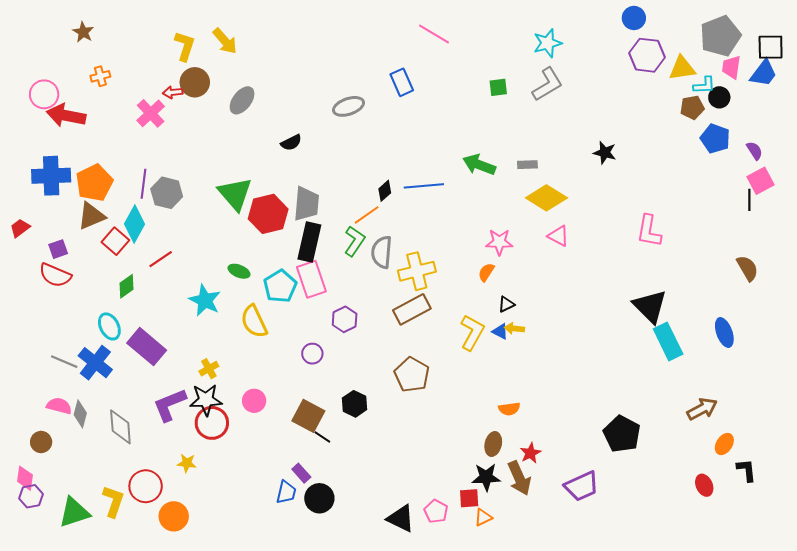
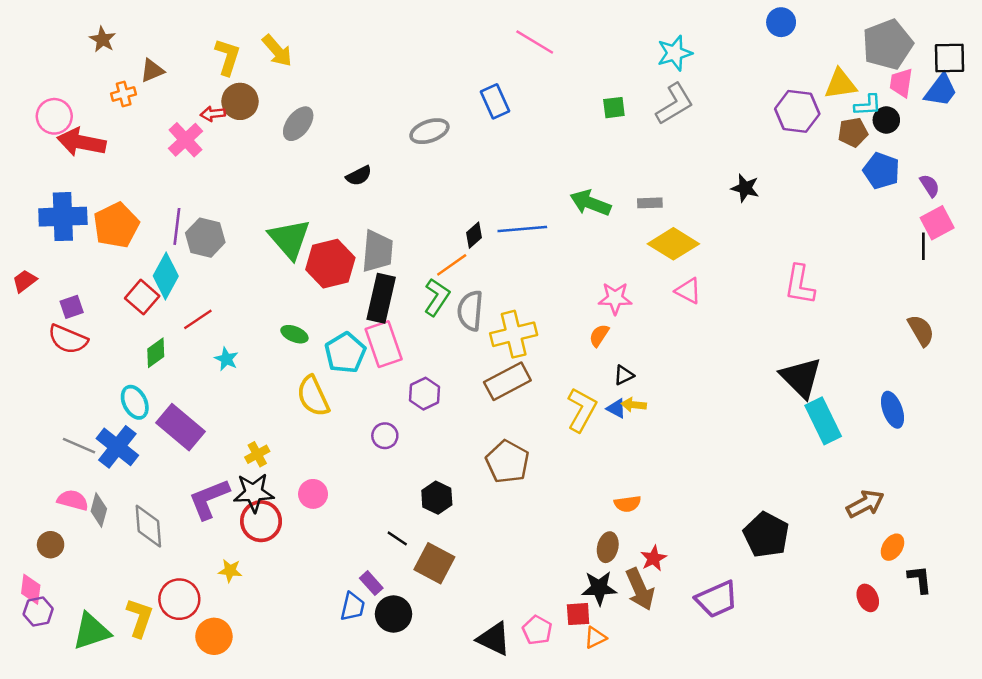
purple hexagon: (647, 55) -> (797, 111), moved
brown triangle: (91, 216) -> (152, 70), moved, size x0.7
cyan star: (205, 300) -> (226, 359), moved, size x0.6
brown square: (308, 416) -> (434, 563), moved

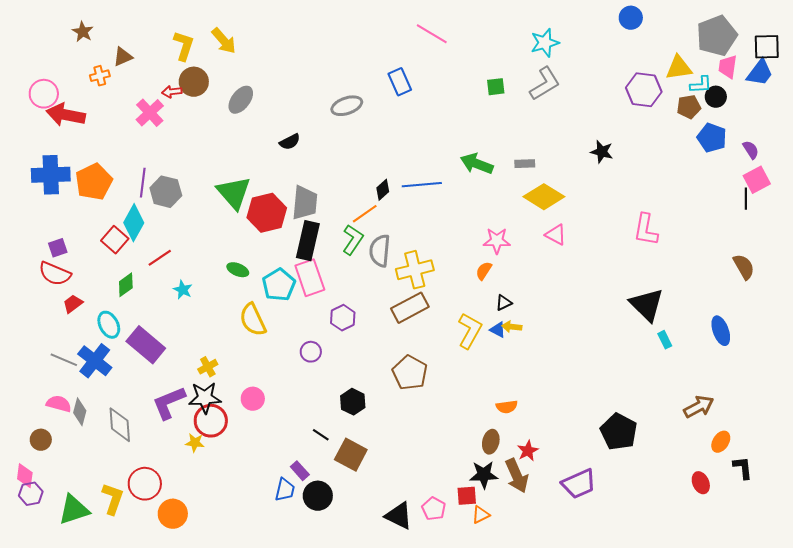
red trapezoid: (25, 281) -> (73, 304), moved
cyan rectangle: (823, 421) -> (665, 340), size x0.5
yellow star: (230, 571) -> (195, 443), moved

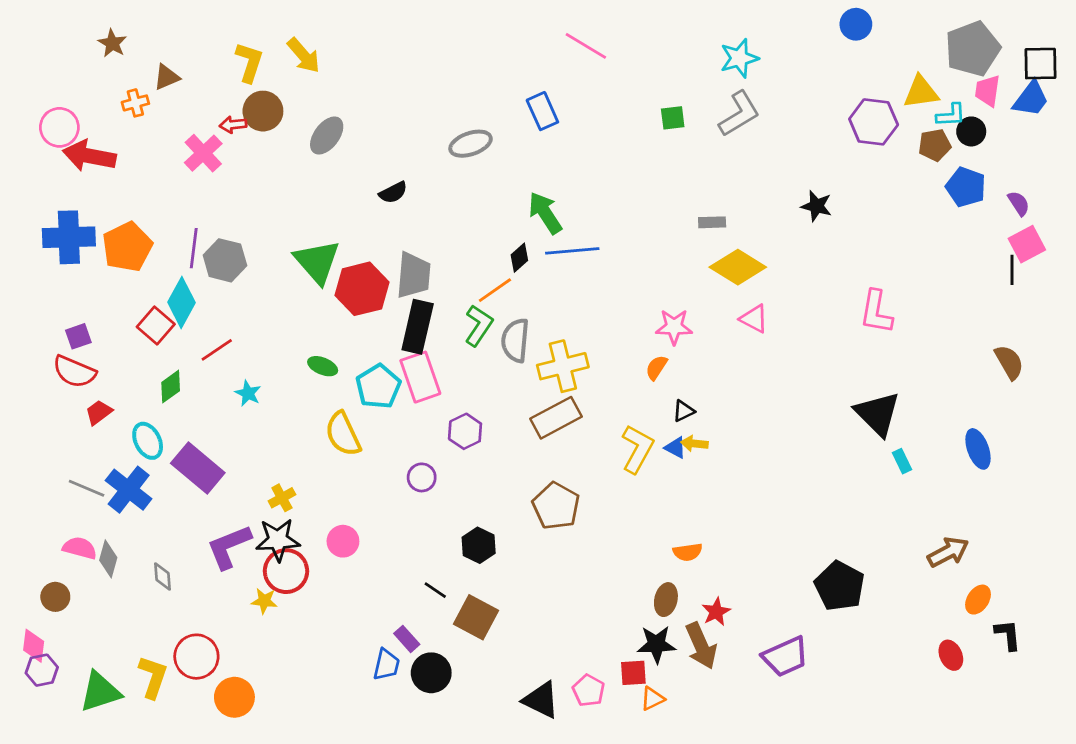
green arrow: (477, 164) -> (545, 213), moved, turned 36
gray diamond: (120, 425) -> (163, 576), size x0.6

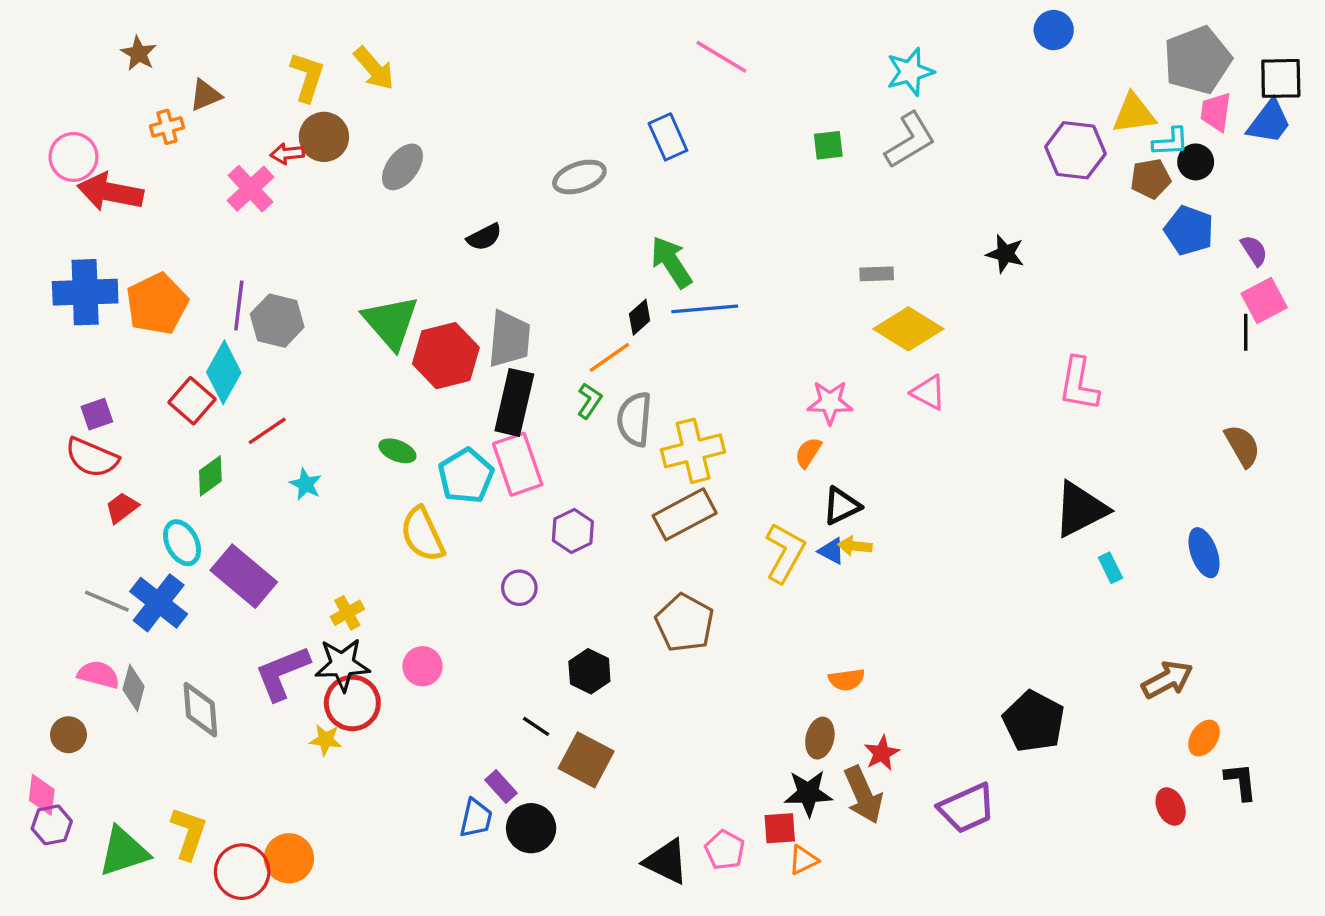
green L-shape: (479, 325) -> (589, 401), size x0.7
black triangle: (684, 411) -> (842, 506), size x1.4
black triangle: (878, 414) -> (1080, 509), turned 48
gray diamond: (163, 576) -> (200, 710), size x1.6
red circle: (196, 657) -> (242, 872), moved

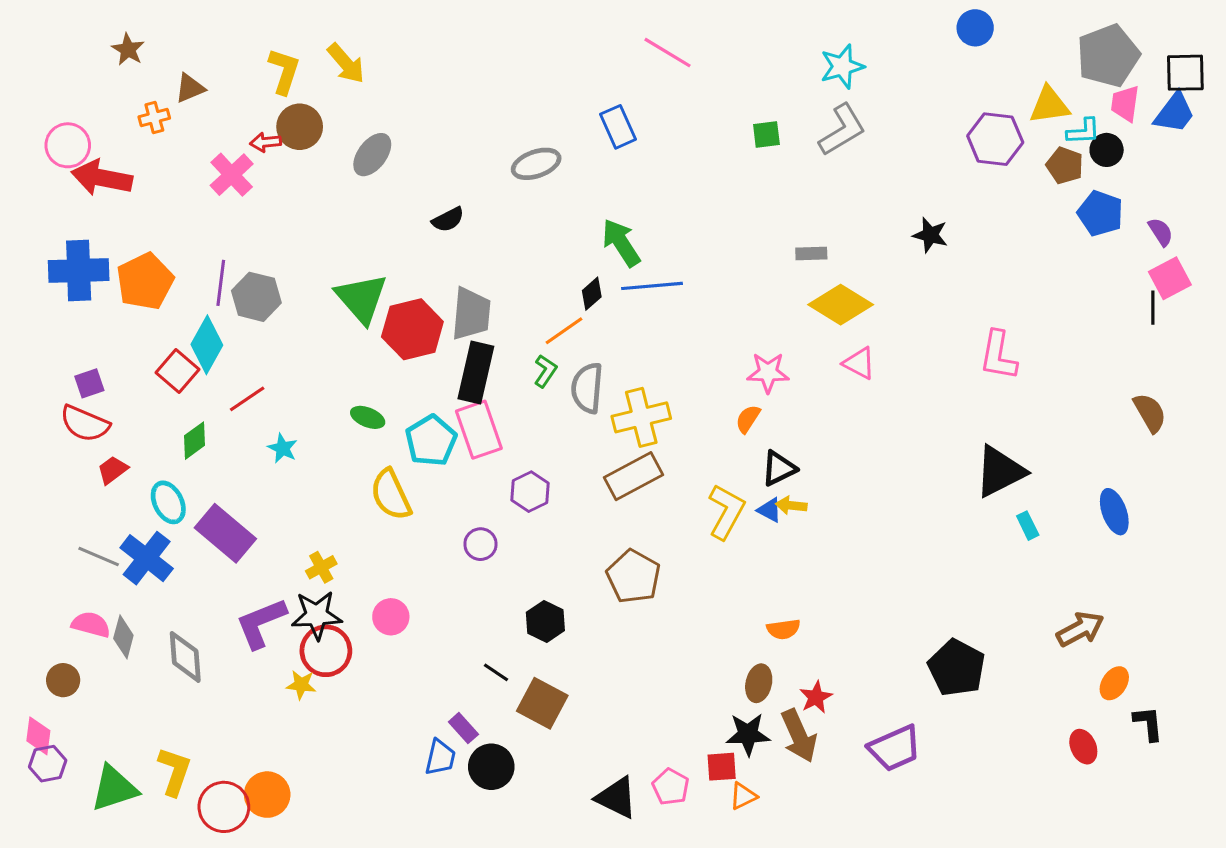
brown pentagon: (1151, 179) -> (1065, 165), turned 30

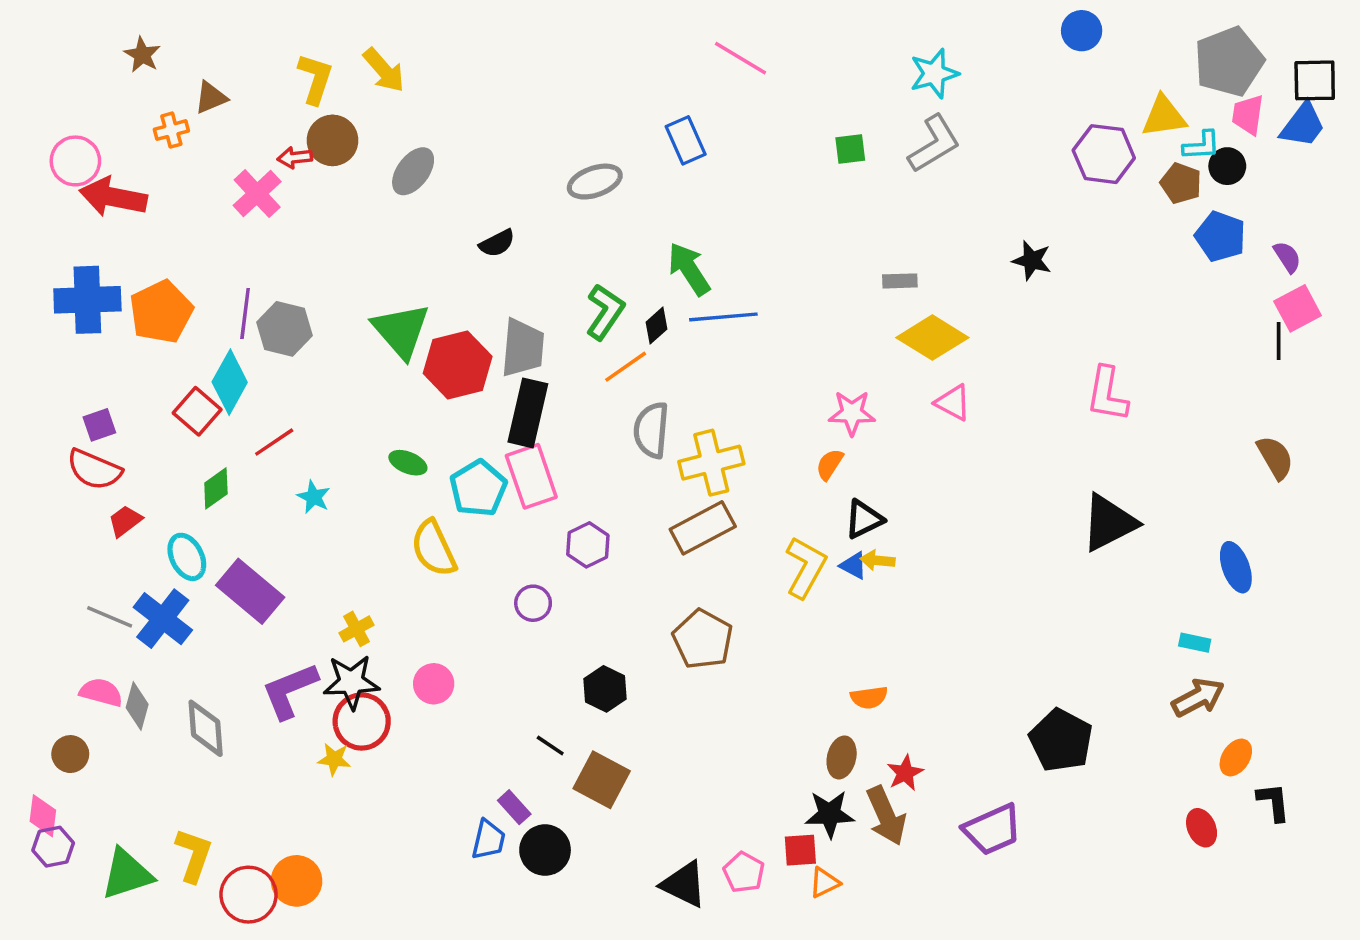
green L-shape: (545, 371) -> (605, 312), moved, size x1.5
cyan rectangle: (1028, 526) -> (1195, 643), moved, turned -52

